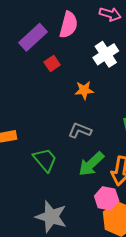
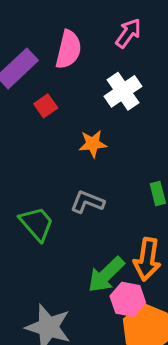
pink arrow: (110, 14) -> (128, 33), turned -70
green trapezoid: (45, 160) -> (37, 224), moved
green arrow: (91, 164) -> (106, 275), moved

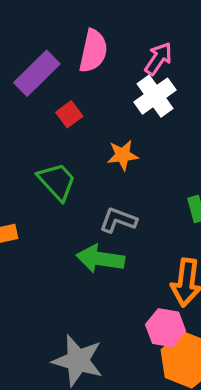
pink arrow: (128, 33) -> (158, 59), moved
green trapezoid: (37, 224) -> (57, 181), moved
green arrow: (106, 275) -> (100, 259), moved, turned 54

